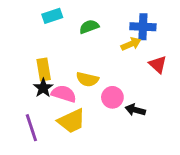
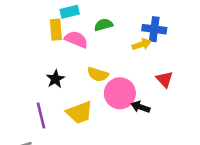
red triangle: (158, 65) -> (165, 79), moved
yellow rectangle: (44, 69) -> (56, 30), moved
pink semicircle: (64, 94) -> (76, 39), moved
pink circle: (112, 97) -> (120, 93), size x1.5

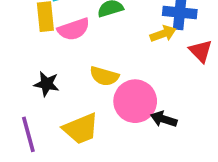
pink semicircle: (76, 39) -> (74, 29), turned 140
black star: (55, 79) -> (47, 84), turned -30
red triangle: (165, 79) -> (201, 51), moved

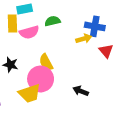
yellow semicircle: (104, 76) -> (46, 62), turned 42
pink circle: (135, 101) -> (41, 79), moved

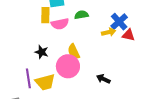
blue cross: (95, 26) -> (119, 22), turned 36
red triangle: (106, 51) -> (128, 35), moved, turned -40
yellow trapezoid: (29, 93) -> (45, 82), moved

